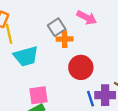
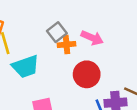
pink arrow: (87, 18) -> (92, 38), moved

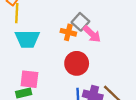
gray square: (57, 32) -> (80, 22), moved, turned -30

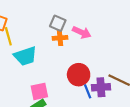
gray square: (80, 22) -> (58, 23), moved
red circle: (77, 63) -> (79, 75), moved

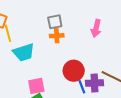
gray square: (58, 23) -> (55, 22), turned -35
pink arrow: (82, 32) -> (96, 28), moved, turned 78

